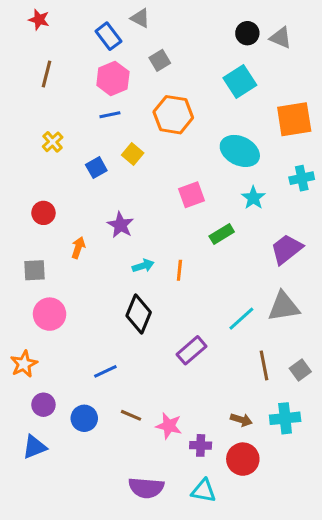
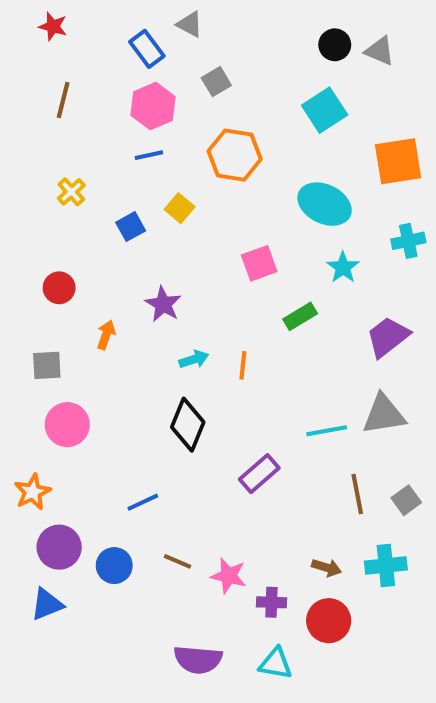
cyan line: (241, 319) -> (327, 431), turned 32
purple circle: (43, 405) -> (59, 547), size x1.4

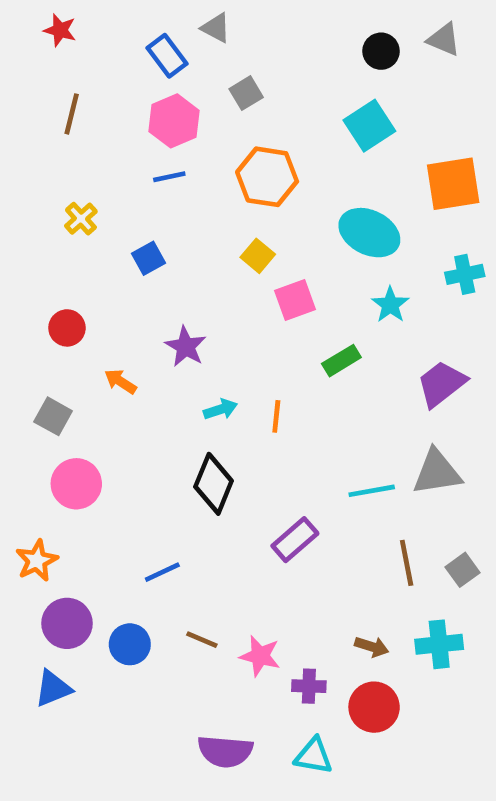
gray triangle: (380, 51) -> (444, 40), moved
yellow square: (180, 208) -> (258, 256), moved
orange arrow: (106, 335) -> (120, 381), turned -76
gray square: (47, 365) -> (53, 416), turned 32

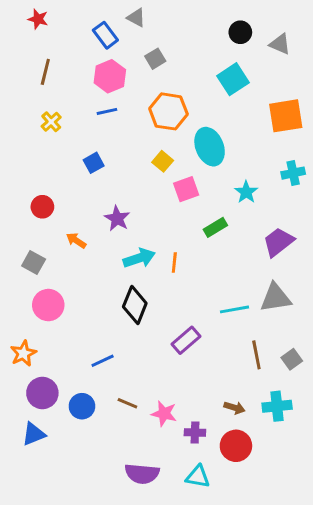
gray triangle: (444, 40) -> (280, 44), moved
yellow cross: (81, 219) -> (51, 122), moved
cyan ellipse: (369, 233) -> (210, 147), moved, turned 42
cyan arrow: (221, 409) -> (139, 258), size x1.5

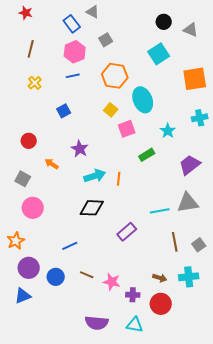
black diamond: (135, 305) -> (92, 208), turned 70

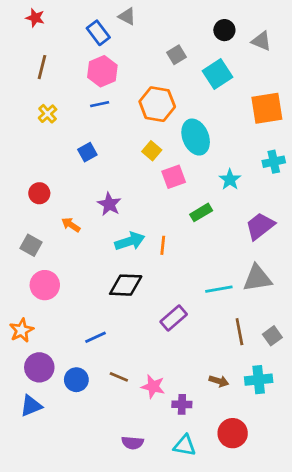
gray square: (106, 40) -> (176, 55), moved
red circle: (161, 304) -> (233, 433), moved
purple semicircle: (97, 323) -> (133, 443), size x0.7

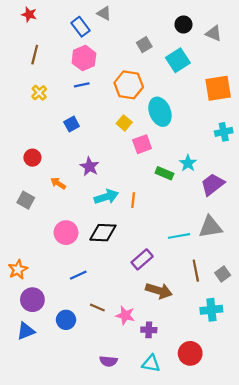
cyan star: (230, 180) -> (188, 163), moved
green rectangle: (201, 212) -> (164, 173), turned 54
pink circle: (45, 285) -> (66, 233), moved
blue circle: (76, 380) -> (66, 320), moved
brown arrow: (219, 381) -> (159, 291), moved, size x1.6

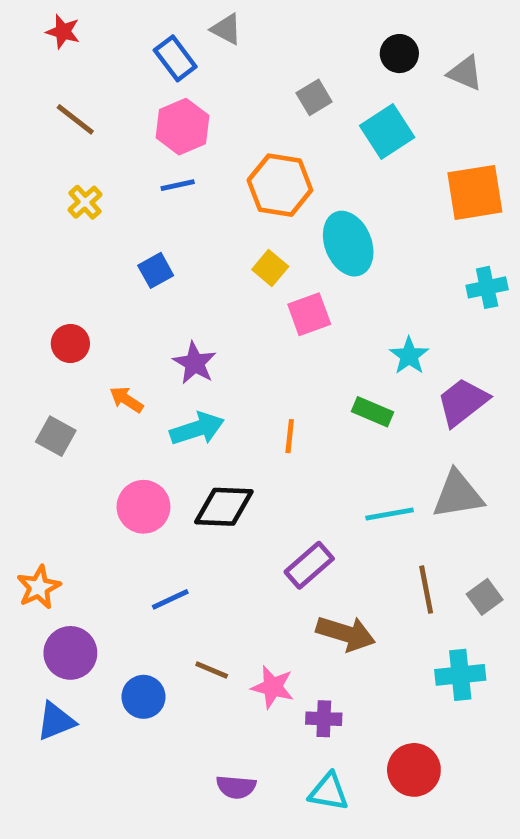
brown line: (35, 55) -> (75, 119), turned -66
green rectangle: (164, 173) -> (373, 412), moved
cyan arrow: (106, 197) -> (197, 429), moved

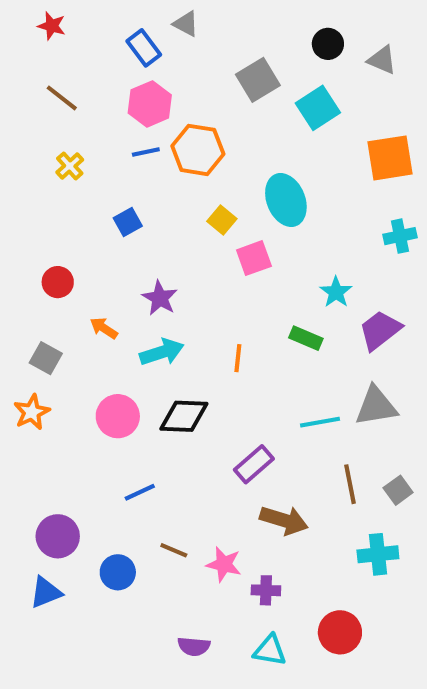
gray square: (314, 97) -> (258, 80), size x1.5
orange hexagon: (280, 185) -> (198, 150), moved
orange star: (39, 587) -> (32, 412), moved

